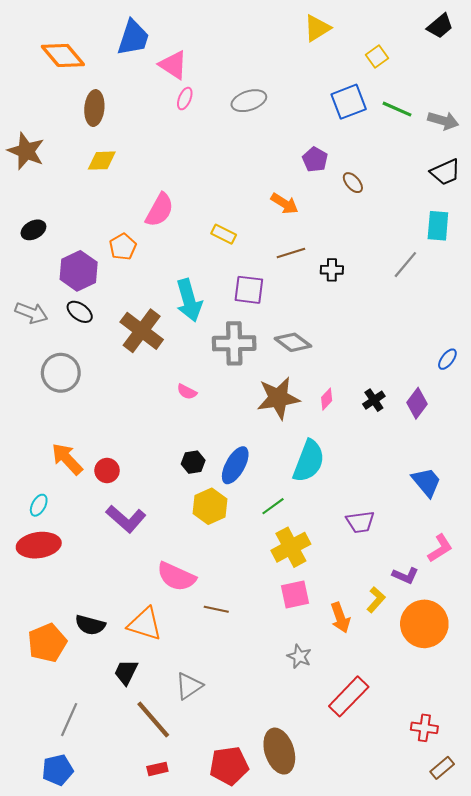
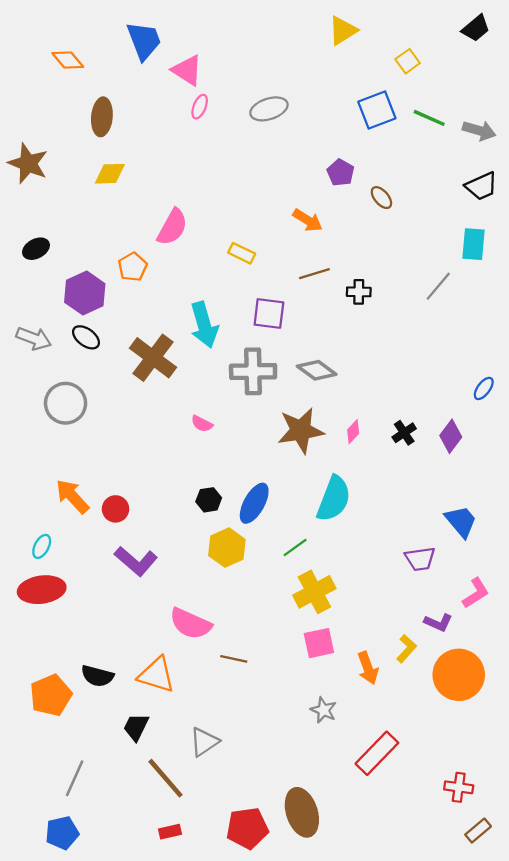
blue trapezoid: (133, 38) -> (144, 41), turned -39
orange diamond: (63, 55) -> (68, 60), size x0.7
purple trapezoid: (360, 522) -> (420, 559), moved

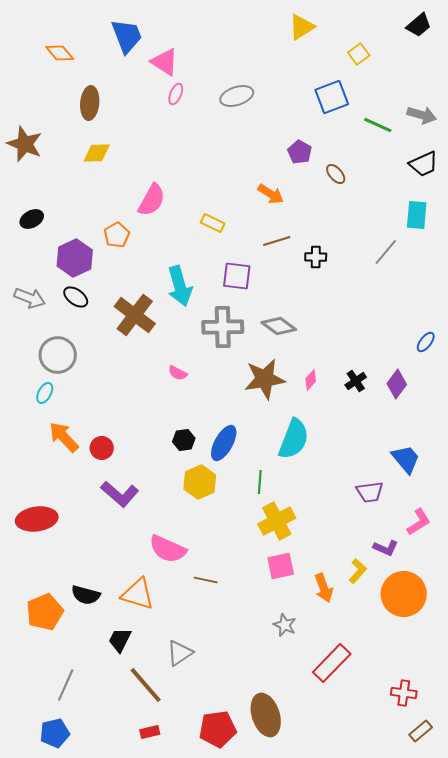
green line: (429, 118) -> (378, 125), moved
cyan ellipse: (42, 546) -> (45, 393), moved
green line: (295, 548) -> (260, 482), turned -50

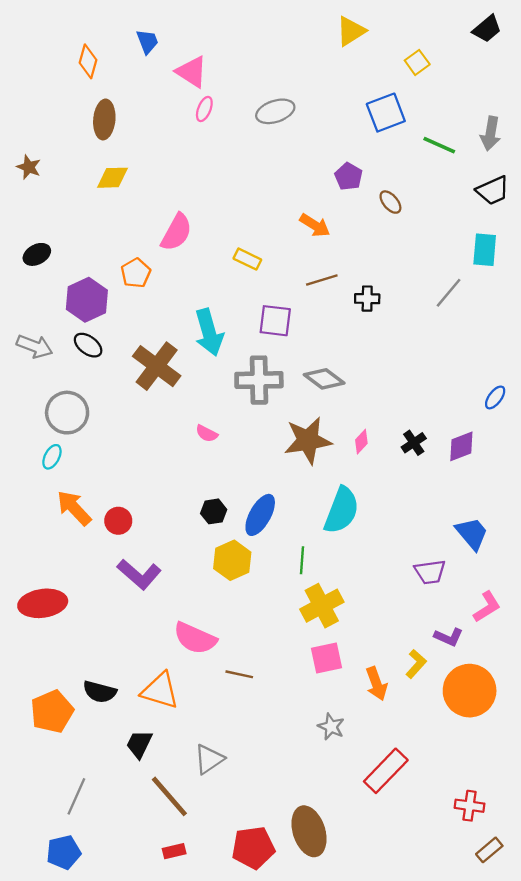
blue trapezoid: (127, 36) -> (147, 42), size x0.6
orange diamond: (60, 53) -> (88, 61), moved, turned 56
gray arrow: (422, 115) -> (490, 133), turned 84
brown star: (25, 144) -> (29, 167), size x0.6
purple diamond: (397, 384) -> (461, 446), turned 32

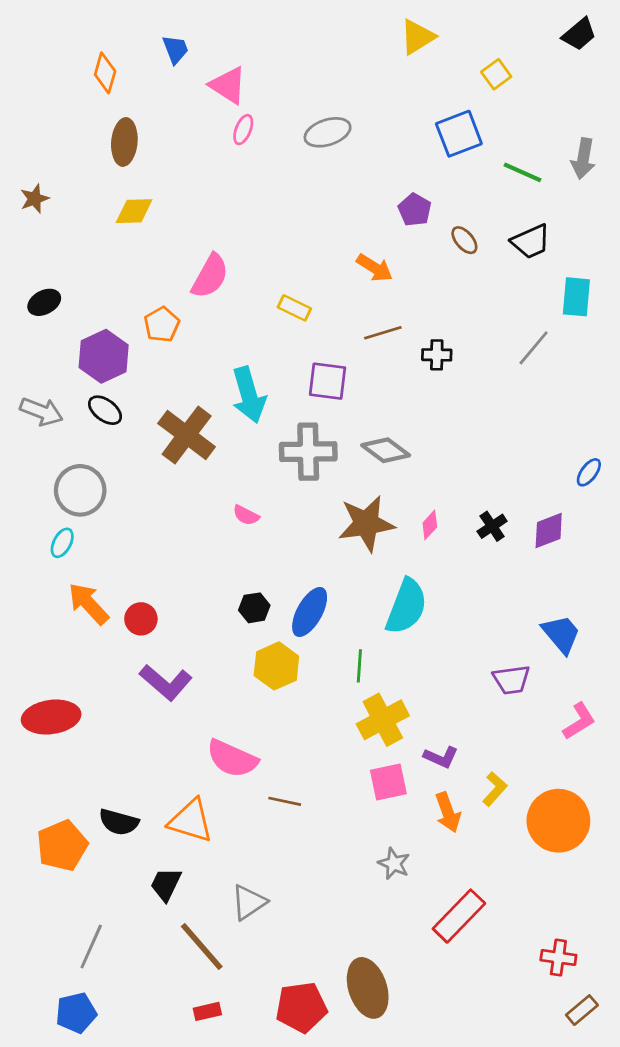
brown star: (29, 167) -> (35, 199), turned 30
black trapezoid: (493, 190) -> (531, 242), moved
purple L-shape: (449, 637) -> (441, 757), moved

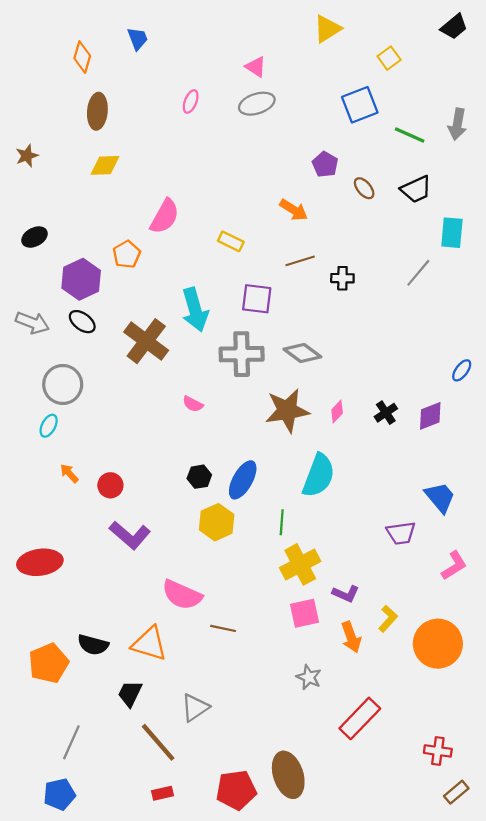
pink triangle: (228, 85) -> (256, 67), moved, size x0.7
orange arrow: (88, 604) -> (69, 473), size x0.6

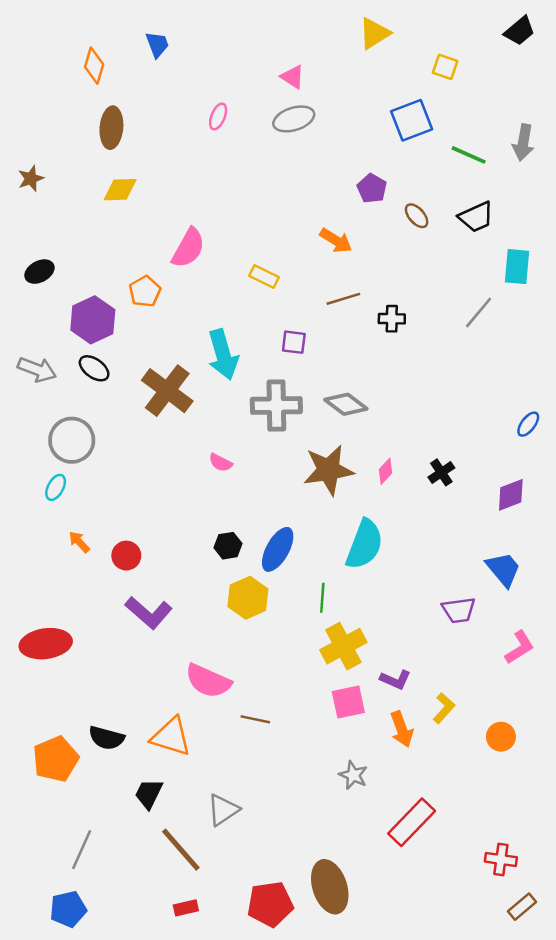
yellow square: (389, 58) -> (445, 67), turned -35
purple square: (257, 299) -> (294, 342), size x0.7
purple diamond: (430, 416) -> (511, 495), moved
orange circle: (438, 644) -> (501, 737), size x0.5

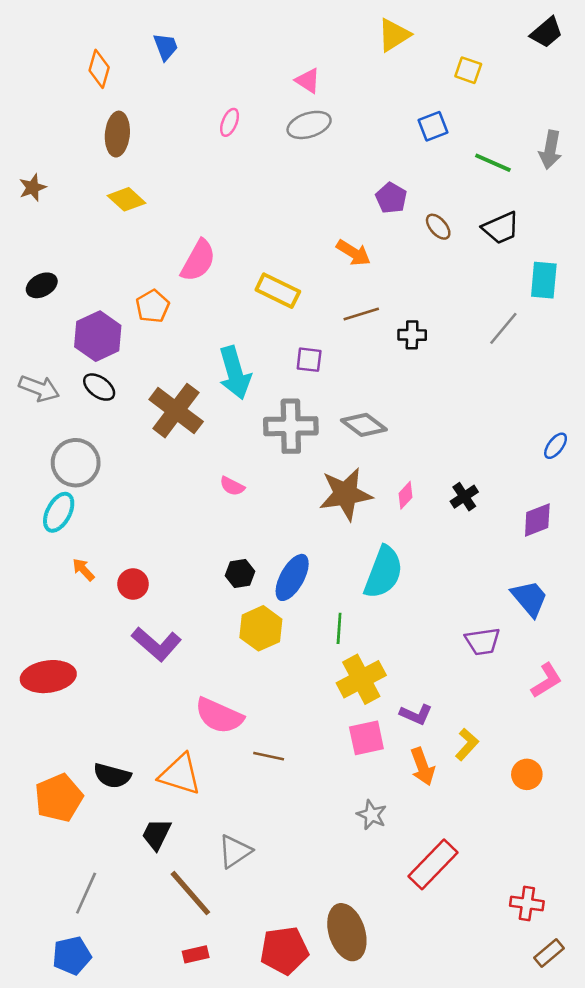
blue square: (412, 120) -> (433, 126), size x0.7
yellow diamond: (120, 190) -> (127, 199), turned 44
yellow rectangle: (264, 276) -> (278, 291), size x1.4
cyan ellipse: (56, 487) -> (59, 512), size x1.4

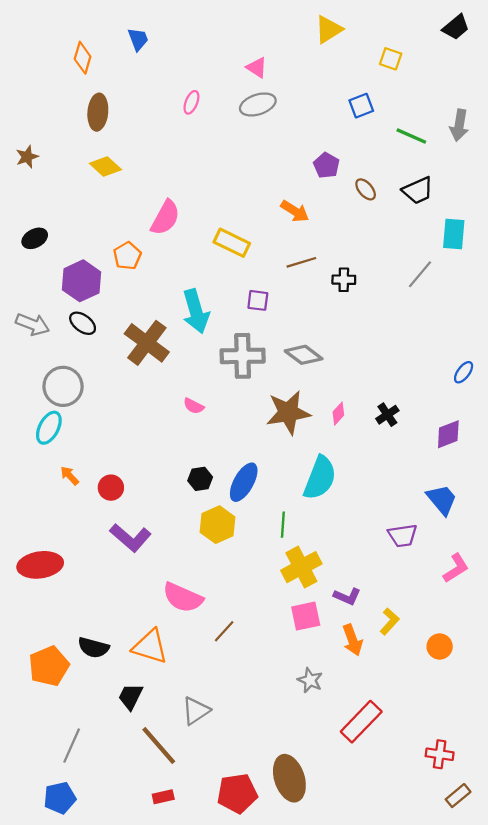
brown line: (269, 756) -> (224, 631), turned -60

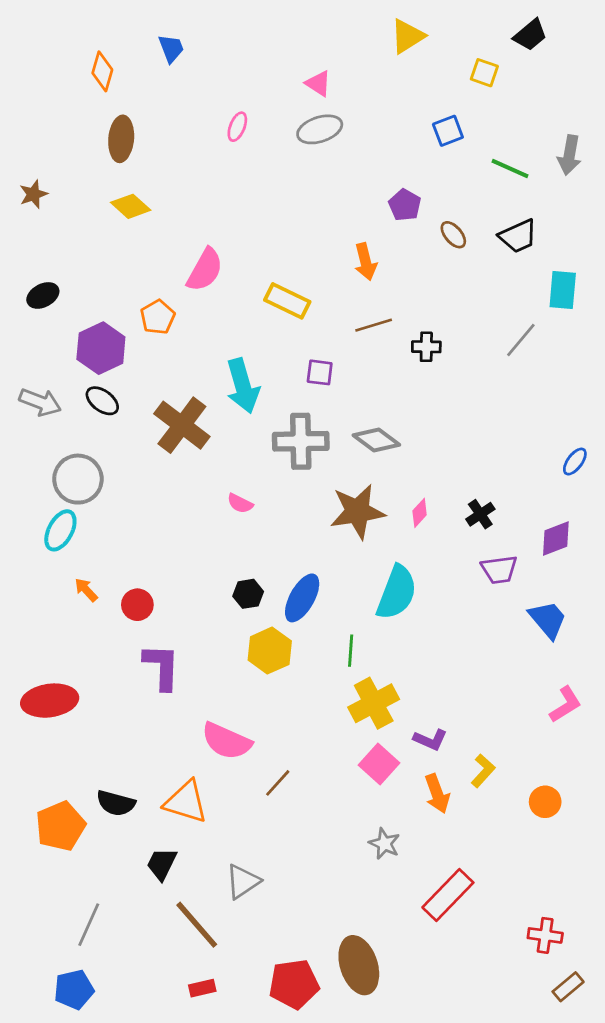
black trapezoid: (456, 27) -> (530, 35), moved
orange arrow: (295, 211) -> (366, 262), turned 44
purple trapezoid: (403, 535) -> (499, 570), moved
purple L-shape: (130, 538) -> (162, 667), turned -129
pink square: (306, 616) -> (379, 764), turned -36

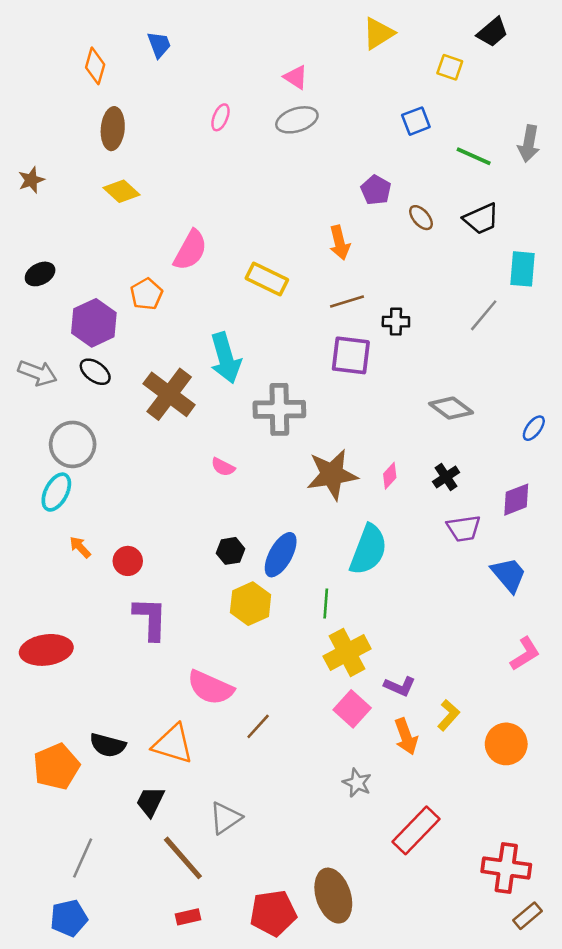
purple square: (320, 372) -> (351, 355), moved, size x1.6
gray diamond: (376, 440) -> (451, 408), moved
orange circle: (545, 802) -> (506, 744), size x1.4
red cross: (545, 935) -> (506, 868), size x1.5

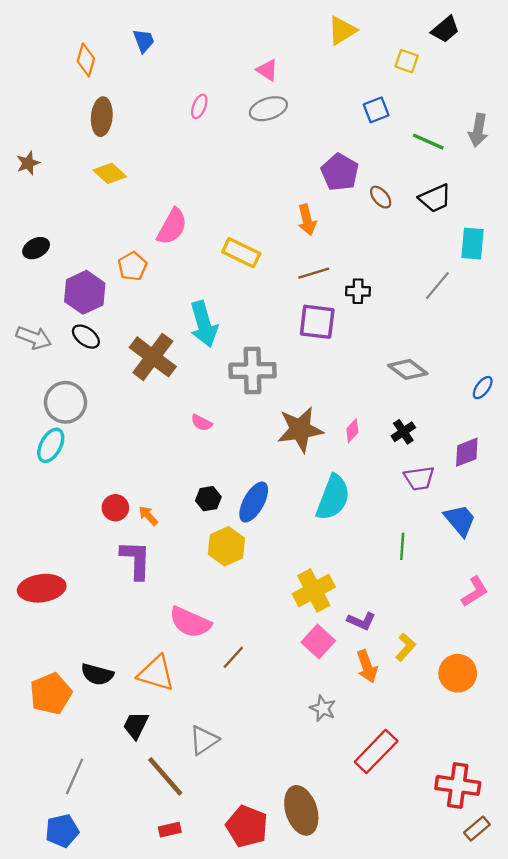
purple pentagon: (376, 190) -> (340, 172), size x1.4
orange arrow: (80, 547) -> (148, 516), moved
green line: (326, 604) -> (402, 546), moved
red pentagon: (273, 913) -> (247, 826), turned 30

